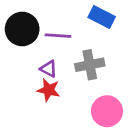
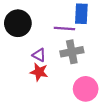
blue rectangle: (102, 17) -> (81, 14), turned 66
purple line: (58, 36) -> (64, 29), moved

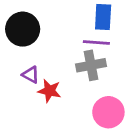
purple line: (64, 29) -> (96, 42), moved
purple triangle: (39, 55) -> (31, 75), moved

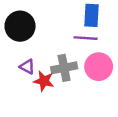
gray cross: (91, 65) -> (64, 68), moved
pink circle: (108, 112) -> (99, 67), moved

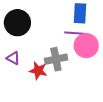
purple triangle: (27, 67) -> (13, 58), moved
pink circle: (99, 67) -> (86, 46), moved

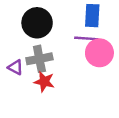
black circle: (17, 23) -> (37, 23), moved
gray cross: (56, 59) -> (39, 59), moved

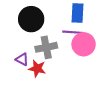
gray cross: (39, 59) -> (46, 47), moved
purple triangle: (15, 67) -> (22, 59), moved

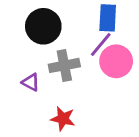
purple line: (72, 32) -> (101, 44), turned -54
red star: (37, 68) -> (63, 119), moved

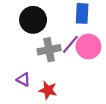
purple line: (101, 44) -> (70, 44), moved
purple triangle: (31, 82) -> (23, 80), moved

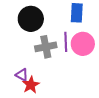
purple line: (70, 44) -> (66, 42), turned -42
red star: (48, 90) -> (31, 85), moved, turned 30

